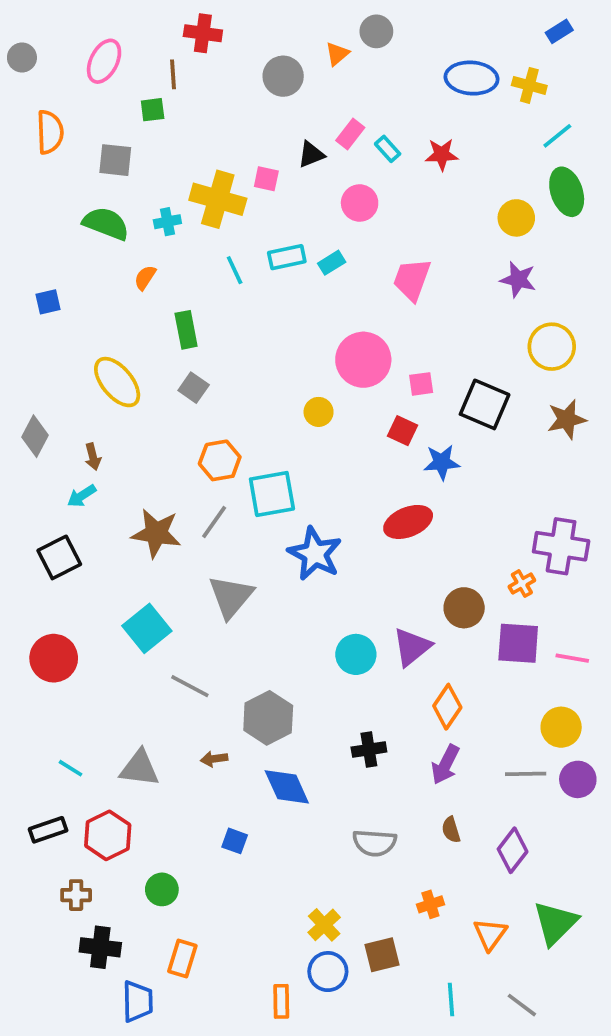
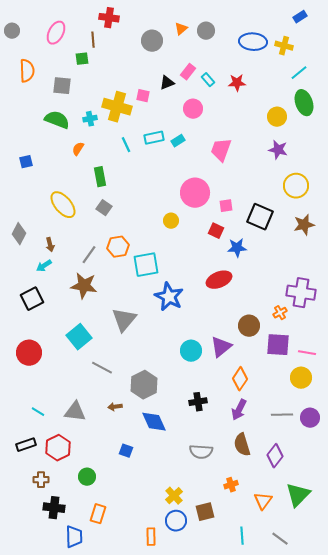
gray circle: (376, 31) -> (206, 31), moved
gray line: (214, 522) -> (89, 255), moved
yellow circle: (561, 727) -> (301, 378), moved
brown semicircle: (451, 830) -> (242, 445), size x1.6

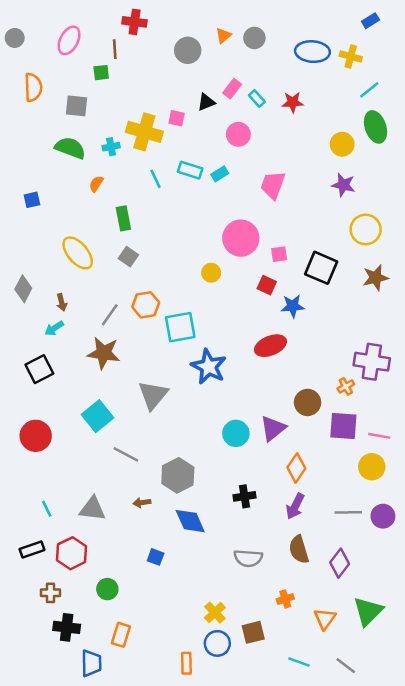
cyan rectangle: (154, 138) -> (190, 170), turned 30
cyan line: (38, 412) -> (47, 509), turned 32
cyan line: (242, 536) -> (299, 662), turned -66

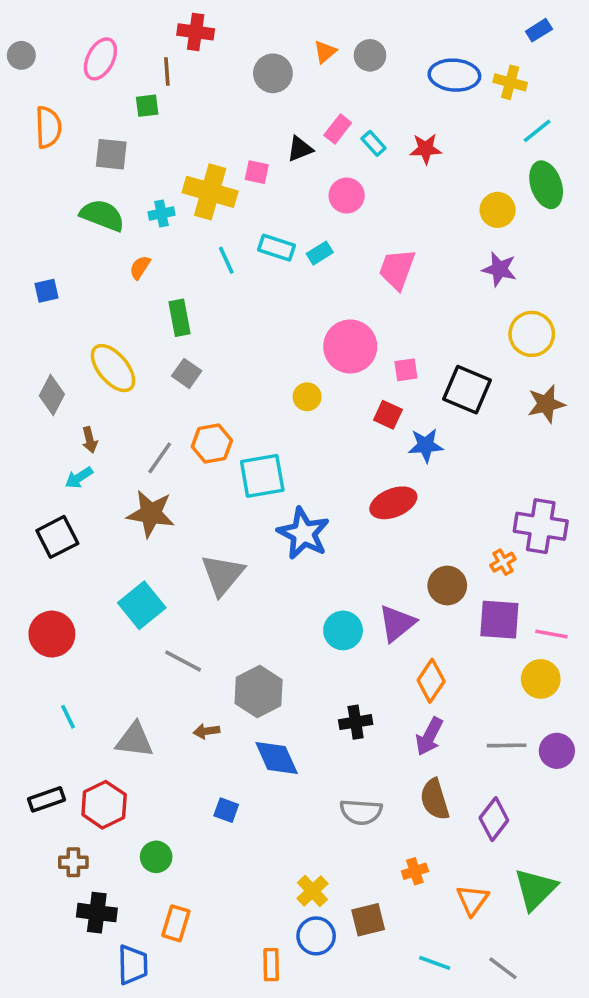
gray diamond: (23, 289) -> (52, 395), moved
cyan line: (47, 509) -> (68, 717), moved

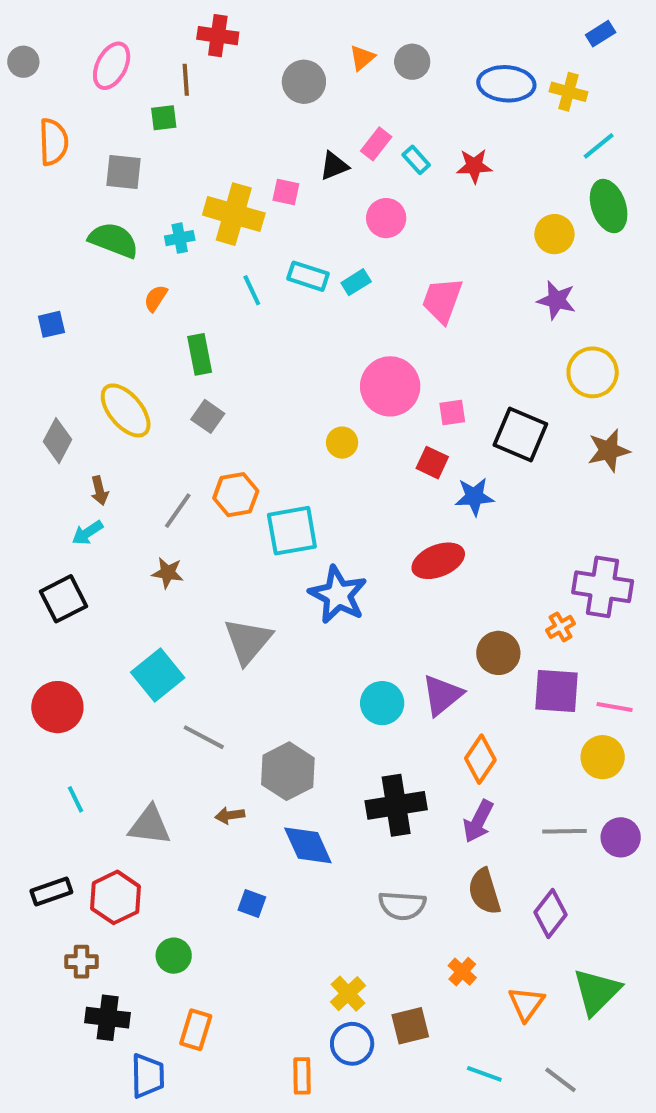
brown star: (151, 514) -> (168, 573), size x0.6
black cross: (356, 722) -> (396, 805), size x1.6
orange cross: (415, 871) -> (462, 972), turned -30

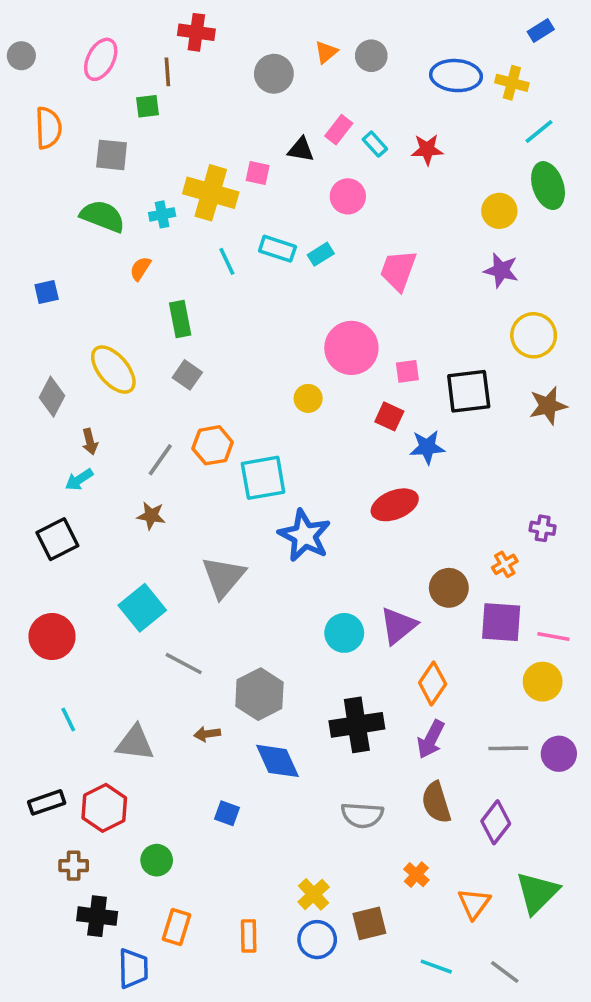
black triangle: (334, 166) -> (301, 150), turned 32
black square: (520, 435) -> (469, 391), turned -30
purple cross: (603, 587) -> (543, 528), size x0.5
orange rectangle: (302, 1076) -> (249, 936), moved

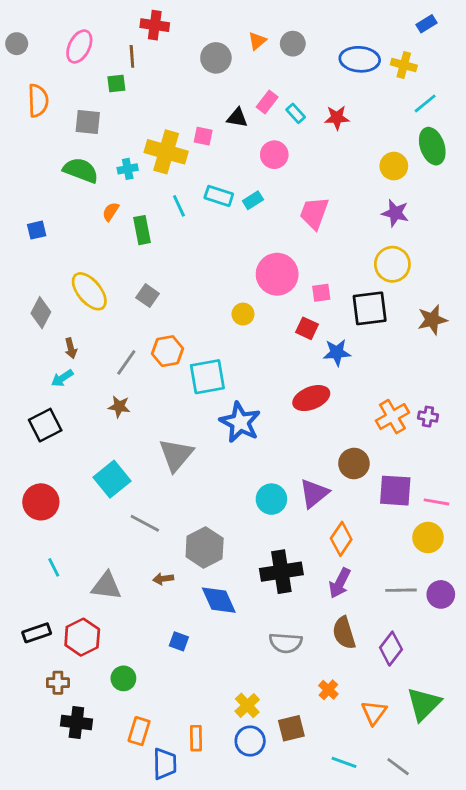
green rectangle: (180, 319) -> (142, 230), moved
yellow circle: (534, 335) -> (392, 264), moved
orange cross: (505, 564) -> (392, 417), moved, size x1.6
blue trapezoid: (133, 968) -> (165, 764), moved

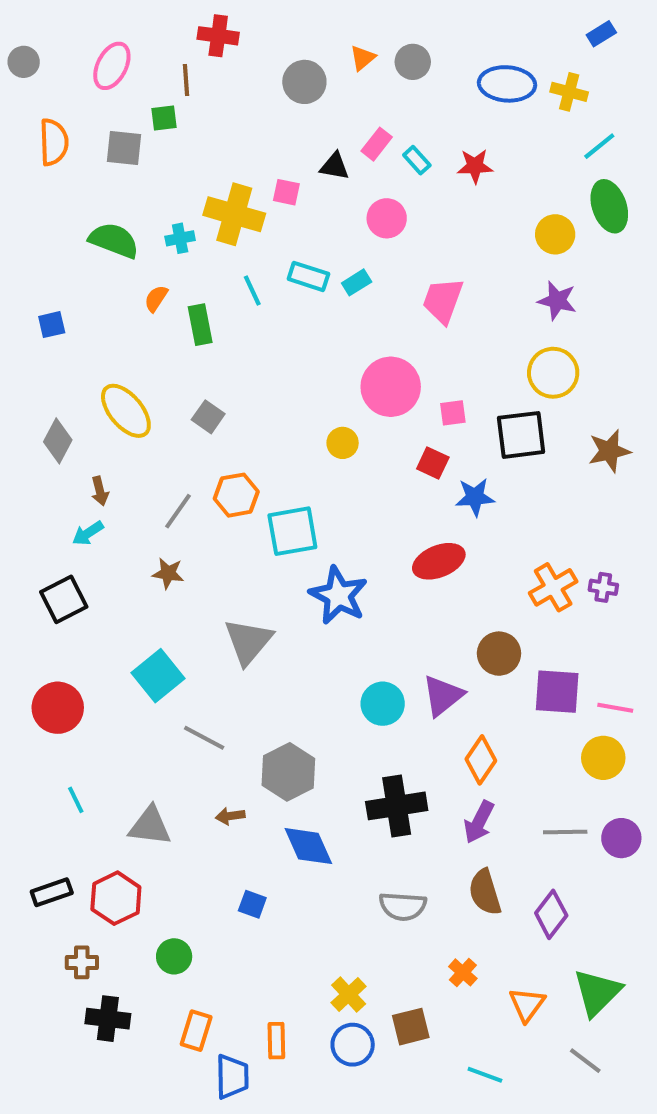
gray square: (88, 122) -> (124, 148), moved
gray line: (398, 767) -> (585, 1061), moved

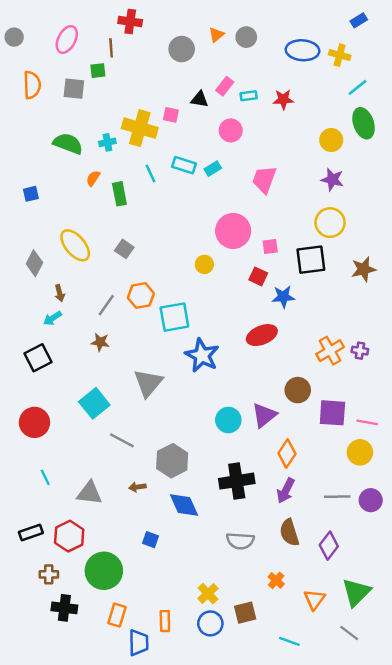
cyan rectangle: (417, 160) -> (249, 96), turned -56
green circle: (174, 956) -> (104, 571), size x1.8

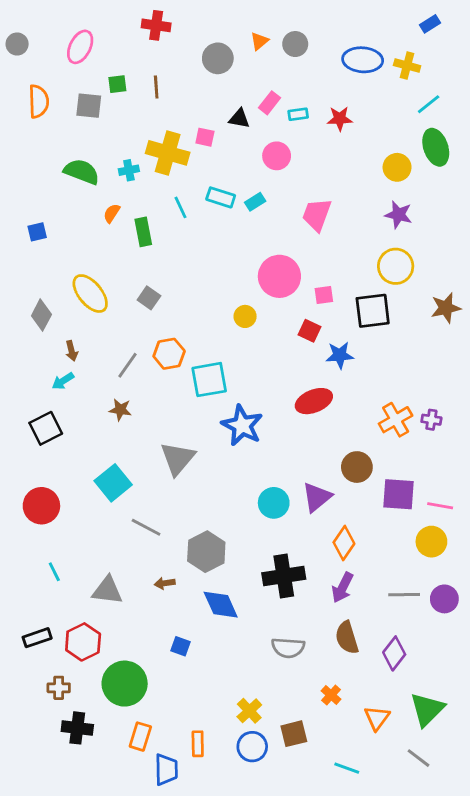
brown line: (111, 48) -> (156, 87), moved
brown star: (364, 269) -> (446, 308), moved

